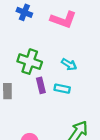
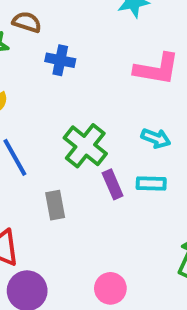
pink L-shape: (63, 20) -> (157, 69), moved
green cross: (30, 62) -> (85, 146), turned 30

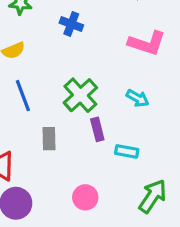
cyan rectangle: (151, 183) -> (127, 151), moved
pink circle: (110, 288) -> (85, 197), moved

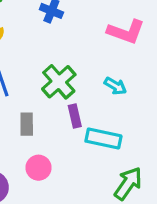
cyan rectangle: (127, 151) -> (103, 139), size x1.5
pink circle: (85, 197) -> (39, 168), moved

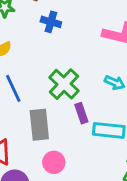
gray rectangle: (27, 124) -> (39, 125), size x1.5

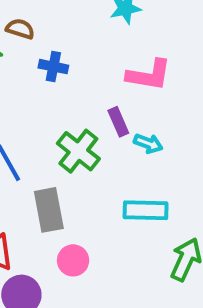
purple rectangle: (81, 113) -> (118, 122), moved

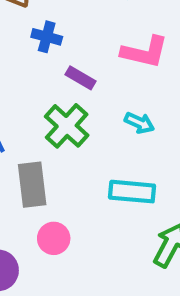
purple rectangle: (118, 122) -> (81, 78), moved, turned -40

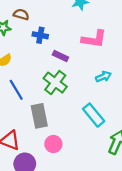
cyan arrow: (139, 123) -> (103, 77), moved, turned -42
cyan rectangle: (132, 192) -> (94, 115), turned 50

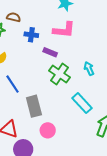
pink L-shape: (94, 39) -> (64, 30), moved
cyan arrow: (103, 77) -> (89, 69), turned -88
green cross: (55, 83) -> (59, 74), moved

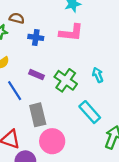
purple rectangle: (50, 52) -> (36, 75), moved
pink circle: (48, 130) -> (52, 141), size x1.5

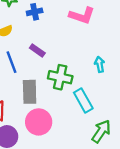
blue cross: (36, 37) -> (35, 12), moved, turned -32
green cross: (66, 80) -> (60, 77), moved, turned -35

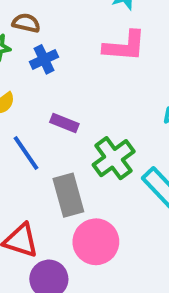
green cross: (60, 77) -> (114, 158), turned -35

